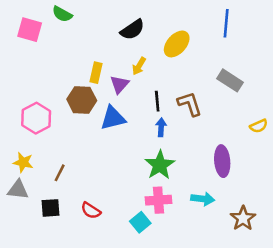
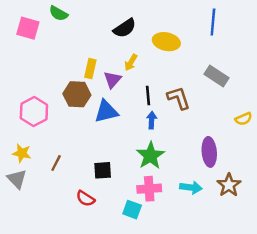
yellow ellipse: (177, 44) -> (166, 42), turned 60
gray triangle: (18, 190) -> (17, 179), turned 40
black square: (50, 208) -> (103, 170), moved
brown star: (243, 218) -> (229, 185), moved
cyan square: (140, 222) -> (132, 210), turned -30

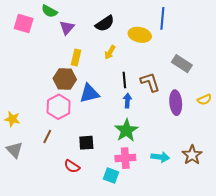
blue line: (213, 22) -> (162, 18), moved
purple triangle: (112, 80) -> (67, 28), moved
pink hexagon: (34, 111) -> (59, 107), moved
purple ellipse: (209, 152) -> (176, 103), moved
yellow star: (22, 153) -> (12, 119), moved

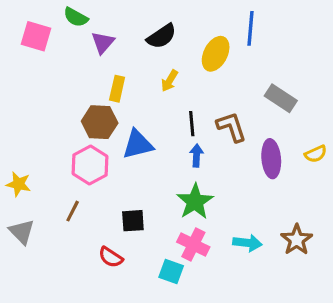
yellow ellipse: (140, 35) -> (216, 54), turned -75
pink cross: (125, 158) -> (193, 244), turned 30

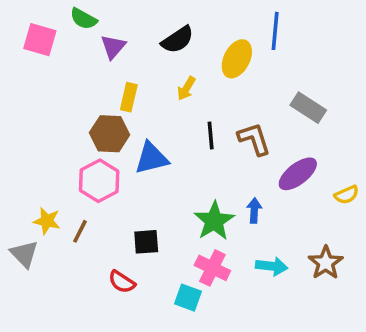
yellow semicircle: (316, 154) -> (347, 195), moved
blue arrow: (197, 155) -> (254, 210), moved
purple ellipse: (271, 159) -> (298, 174), turned 57
yellow star: (18, 184) -> (47, 221), moved

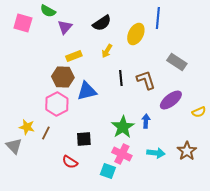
yellow rectangle: (129, 97) -> (74, 56), turned 56

